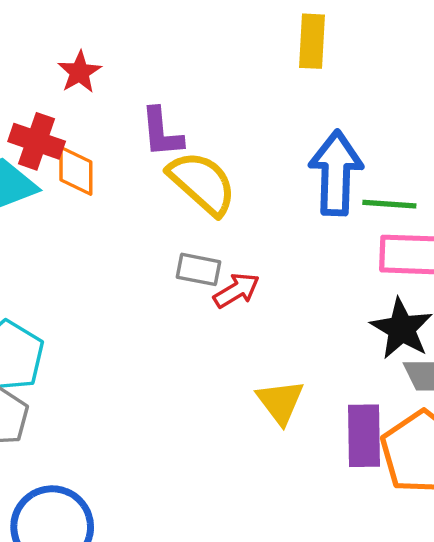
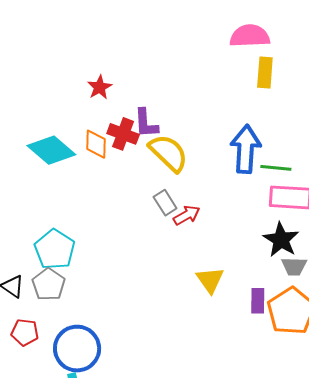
yellow rectangle: (312, 41) -> (265, 72), moved
red cross: (37, 141) -> (123, 134), moved
gray rectangle: (198, 269) -> (165, 203), turned 45
purple rectangle: (364, 436) -> (258, 301), size x0.7

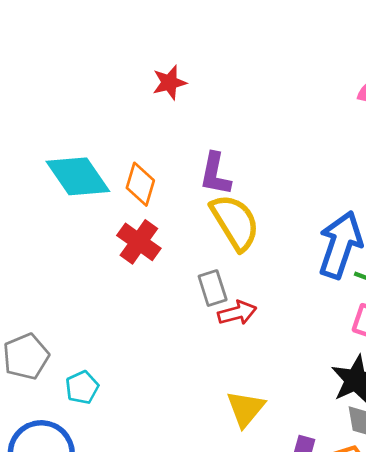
red star: (100, 87) -> (169, 83), moved
red cross: (123, 134) -> (139, 242), moved
cyan pentagon: (55, 249) -> (82, 387), moved, size x0.6

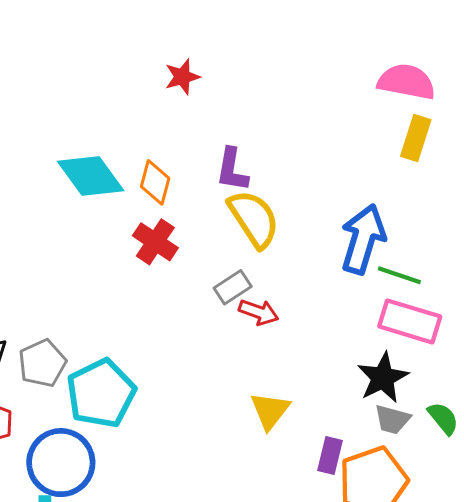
gray rectangle: (213, 288) -> (233, 287), turned 76
red arrow: (237, 313) -> (259, 312), turned 36
cyan pentagon: (82, 387) -> (101, 393), size x2.0

